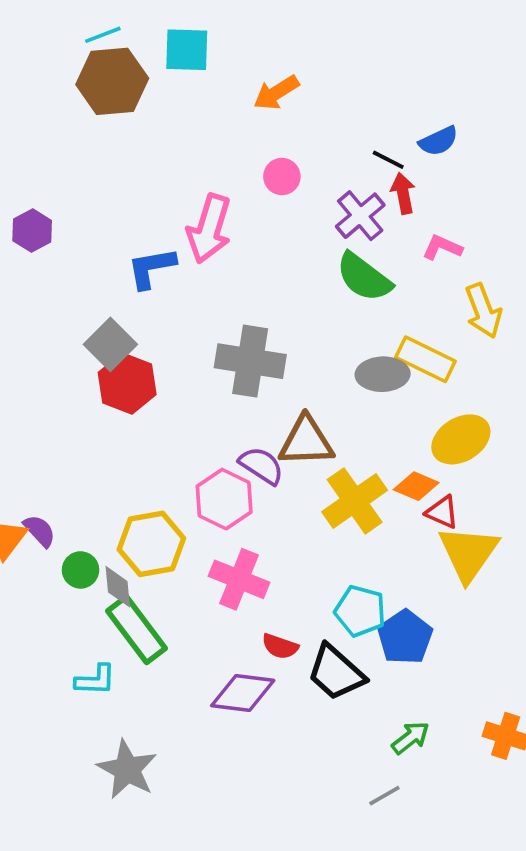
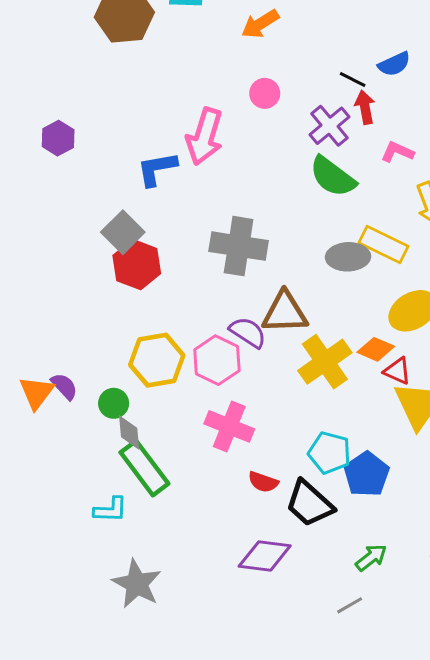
yellow hexagon: (151, 544) -> (157, 360), moved
green circle: (81, 570) -> (114, 403), moved
purple diamond: (243, 693) -> (265, 556), moved

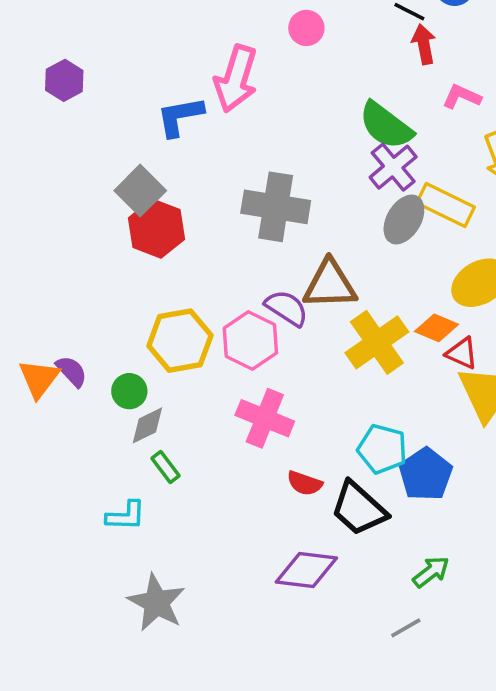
purple cross: (330, 126) -> (393, 167), moved
gray ellipse: (348, 257) -> (404, 219), turned -57
gray diamond: (129, 433) -> (147, 425), turned 69
green rectangle: (144, 468) -> (165, 467), size x0.5

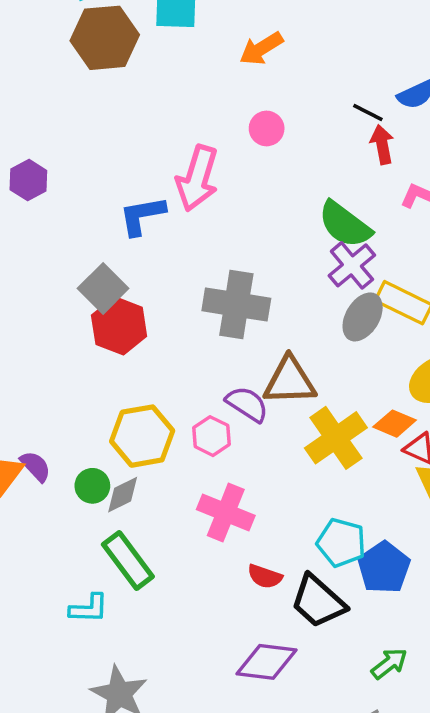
pink hexagon: (250, 341) -> (211, 436), size x0.7
gray diamond: (147, 425) -> (123, 495), moved
green rectangle: (165, 467) -> (128, 560), size x1.8

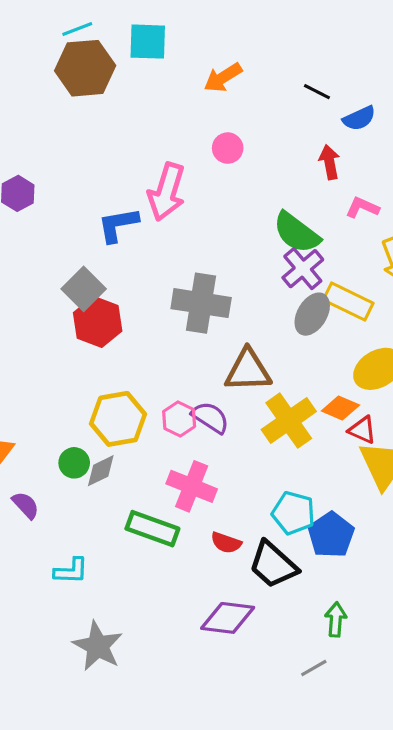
black line: (368, 112) -> (317, 92), moved
purple semicircle: (247, 404) -> (210, 417), moved
purple semicircle: (35, 466) -> (26, 505), moved
green rectangle: (128, 560) -> (152, 529), moved, turned -33
green arrow: (389, 664) -> (336, 619), turned -48

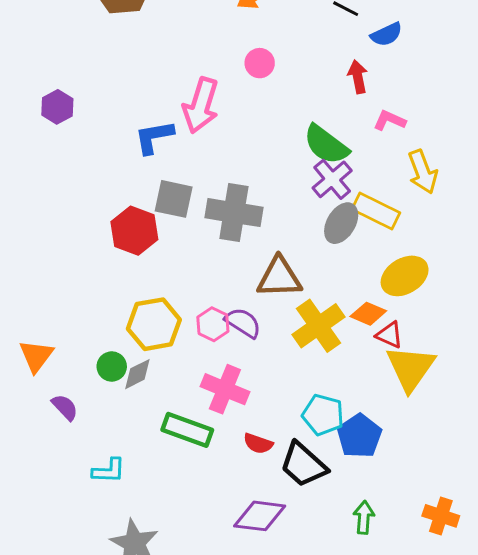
gray square: (84, 289) -> (174, 199), moved, turned -33

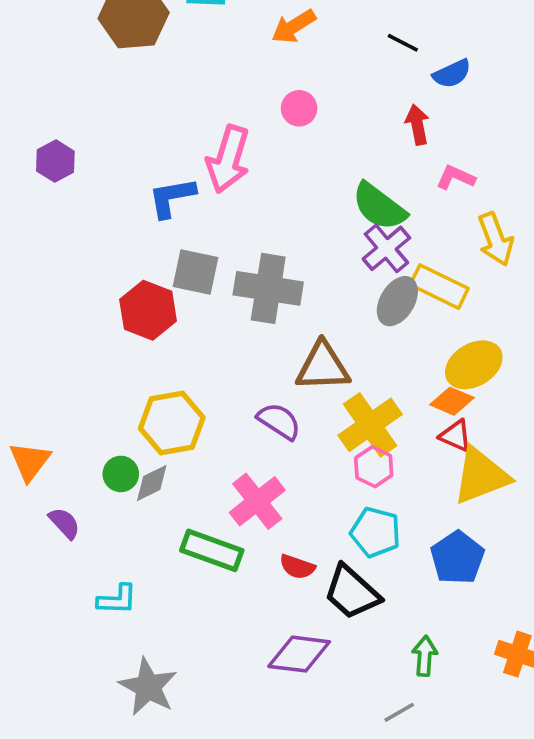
orange diamond: (368, 314) -> (452, 401), moved
pink hexagon: (213, 324) -> (374, 467), moved
yellow triangle: (411, 368) -> (481, 476), turned 34
pink cross: (225, 389) -> (257, 501), turned 30
blue pentagon: (359, 436) -> (457, 558), moved

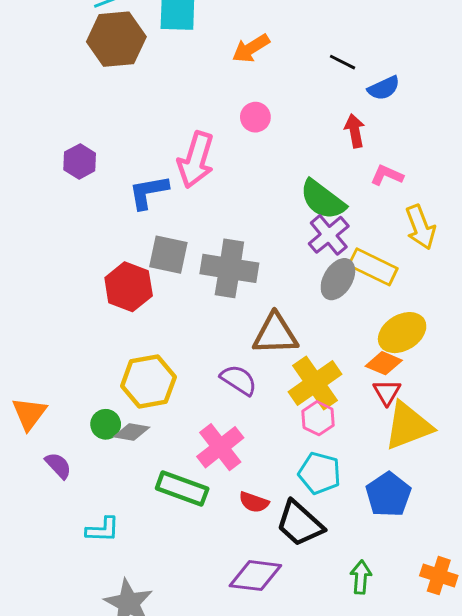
purple hexagon: (55, 161) -> (80, 161), moved
red triangle: (456, 436) -> (387, 392), turned 36
gray diamond: (152, 483) -> (132, 432), turned 36

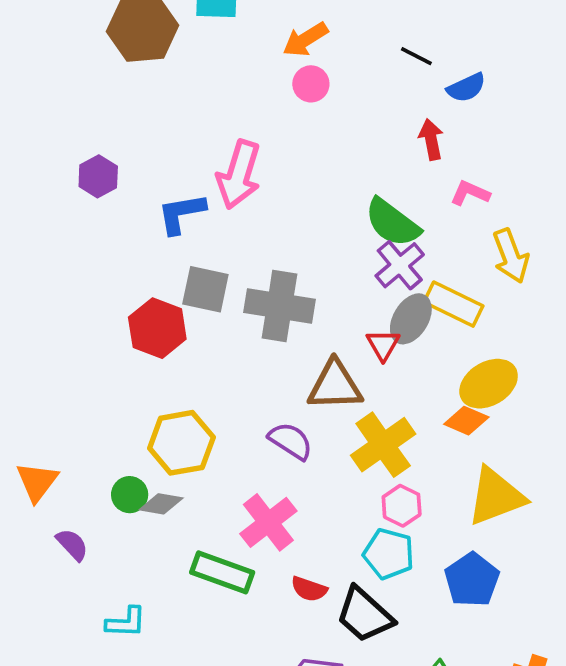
pink circle: (255, 117) -> (311, 84), moved
red triangle: (387, 392) -> (383, 345), moved
pink hexagon: (318, 418) -> (402, 506), moved

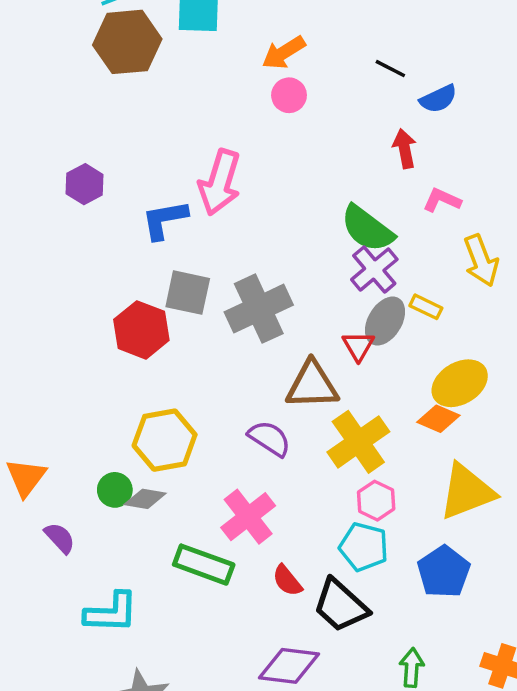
yellow rectangle: (453, 304) -> (426, 307), size x0.6
gray cross: (279, 306) -> (259, 309), turned -34
red semicircle: (309, 589) -> (287, 581), turned 32
cyan L-shape: (126, 622) -> (111, 613), size x1.4

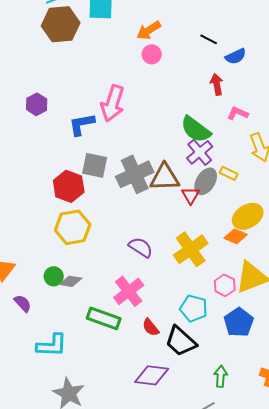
brown triangle: (312, 385) -> (165, 177), moved
yellow hexagon: (165, 440) -> (73, 227), moved
pink hexagon: (376, 501) -> (225, 285), moved

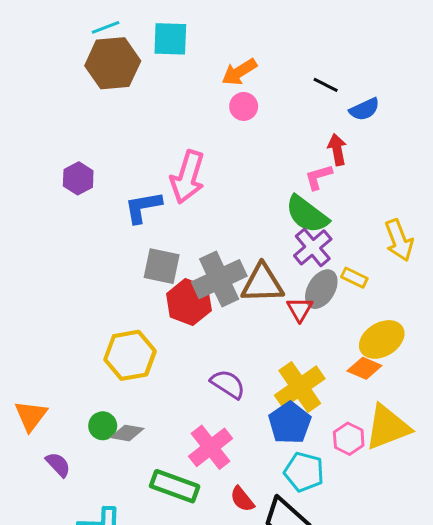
pink L-shape: (238, 113) -> (318, 177), moved, turned -40
red hexagon: (69, 186) -> (189, 302), moved
blue pentagon: (239, 322) -> (290, 423), moved

